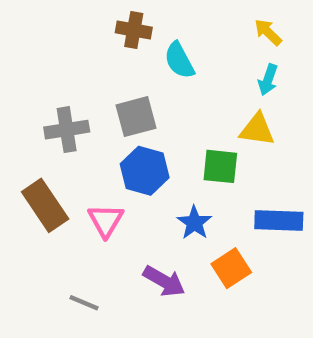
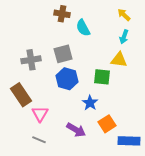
pink triangle: (106, 221) -> (40, 114), moved
blue rectangle: (279, 221) -> (129, 141), moved

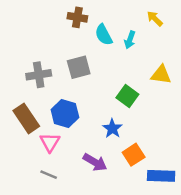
cyan arrow: (124, 37) -> (130, 40), moved
yellow triangle: (119, 60) -> (161, 75), moved
green square: (102, 77) -> (127, 96), turned 30
blue hexagon: (67, 79) -> (65, 113), moved

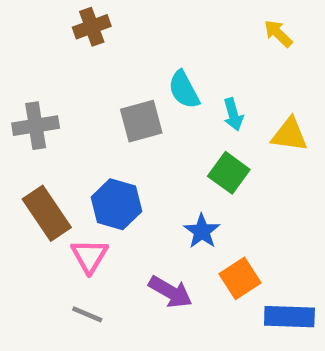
brown cross: (77, 17) -> (92, 27), moved, turned -30
cyan semicircle: (104, 35) -> (184, 90), moved
cyan arrow: (130, 40) -> (233, 114), moved, turned -35
gray cross: (39, 75) -> (36, 126), moved

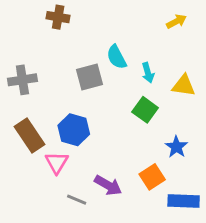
brown cross: (92, 27) -> (58, 17), turned 30
yellow arrow: (278, 34) -> (176, 21), turned 108
blue star: (202, 231) -> (176, 147), moved
gray line: (87, 314) -> (77, 200), moved

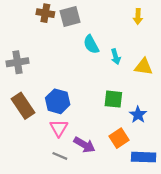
yellow arrow: (176, 21) -> (138, 16), turned 120
gray square: (89, 77) -> (70, 16), moved
green square: (145, 110) -> (113, 99), moved, turned -30
pink triangle: (57, 163) -> (59, 128), moved

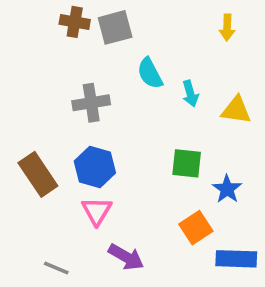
gray cross: (17, 62) -> (91, 103), moved
purple arrow: (84, 145) -> (126, 257), moved
gray line: (60, 156) -> (56, 268), moved

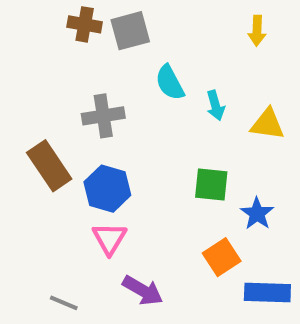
brown rectangle: (38, 174) -> (49, 166), moved

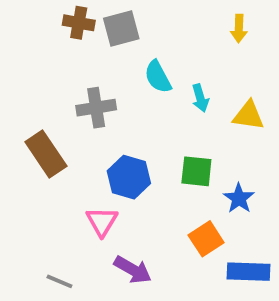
blue hexagon: (107, 189) -> (129, 177), moved

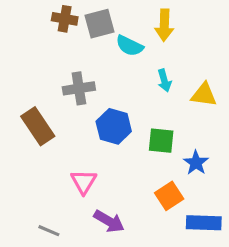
yellow arrow: (239, 29) -> (164, 25), moved, size x1.4
cyan semicircle: (158, 77) -> (130, 46), moved, turned -36
blue hexagon: (129, 177) -> (114, 126), moved

